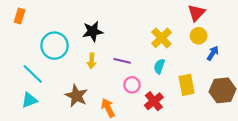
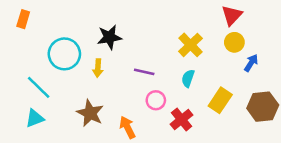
yellow arrow: (92, 61) -> (98, 68), moved
yellow rectangle: (187, 85) -> (220, 100), turned 45

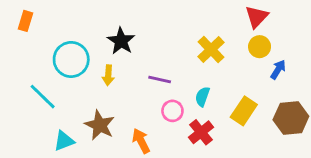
black star: (109, 37) -> (121, 41), turned -30
cyan semicircle: (188, 78) -> (202, 97), moved
cyan triangle: (35, 118) -> (64, 141), moved

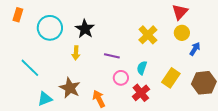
cyan circle: (71, 59) -> (50, 28), moved

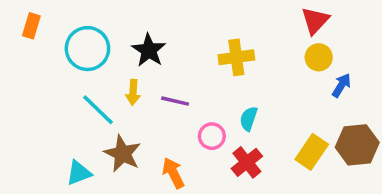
yellow cross: (148, 35) -> (236, 57), moved, turned 36
purple line: (112, 56) -> (175, 101), moved
cyan line: (30, 68) -> (98, 110), moved
yellow rectangle: (171, 78) -> (312, 152), moved

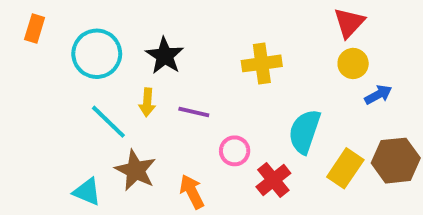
blue arrow: (341, 85) -> (378, 95), turned 30
cyan semicircle: (249, 119) -> (304, 131), moved, size x1.6
cyan triangle: (79, 173) -> (87, 192), turned 44

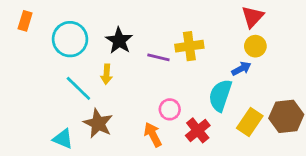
blue arrow: (378, 95) -> (241, 69), moved
purple line: (194, 112) -> (158, 57), moved
orange arrow: (192, 192) -> (153, 135), moved

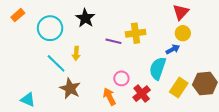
orange rectangle: (25, 21) -> (18, 15), turned 32
black star: (119, 41) -> (85, 18), moved
cyan triangle: (63, 139) -> (28, 100), moved

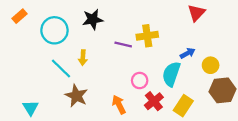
black star: (85, 18) -> (93, 19), turned 30
yellow circle: (183, 33) -> (211, 65), moved
pink circle: (121, 78) -> (140, 81), moved
yellow rectangle: (179, 88) -> (183, 106), moved
cyan triangle: (28, 100) -> (30, 108), turned 35

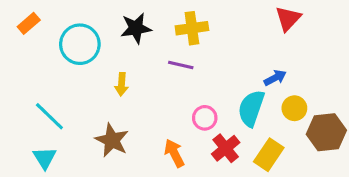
yellow cross: (147, 36) -> (192, 28), moved
yellow circle: (211, 65) -> (294, 108), moved
cyan line: (61, 68) -> (49, 116), moved

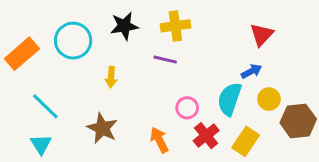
red triangle: (288, 19) -> (262, 35), moved
orange rectangle: (29, 23) -> (22, 54), moved, size x1.6

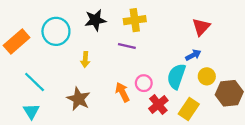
orange arrow: (159, 140) -> (122, 92), moved

